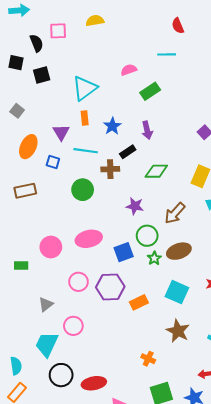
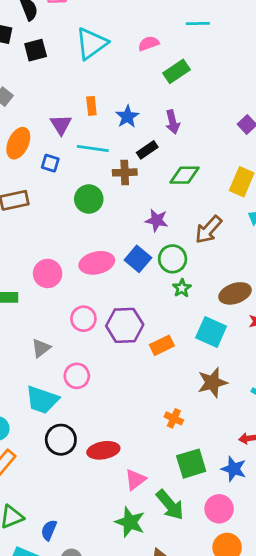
cyan triangle: (85, 88) -> (91, 43), moved
brown ellipse: (179, 251) -> (235, 293), moved
blue square: (124, 252) -> (138, 259), moved, turned -30
brown star: (178, 331) -> (212, 383), turned 30
cyan trapezoid: (47, 344) -> (42, 400), turned -96

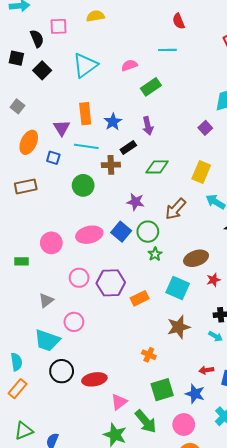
black square: (36, 50) -> (42, 70), turned -30
orange rectangle: (91, 106) -> (85, 114), size x1.5

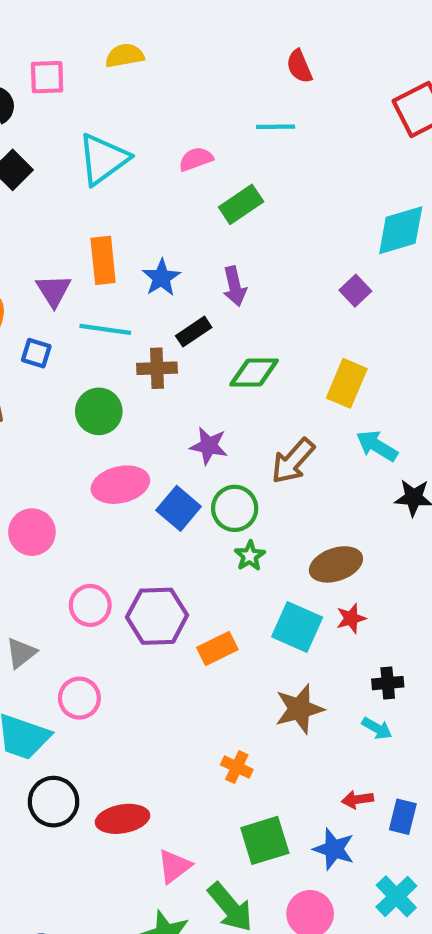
pink ellipse: (89, 235) -> (120, 485), moved
red star: (213, 280) -> (351, 618), moved

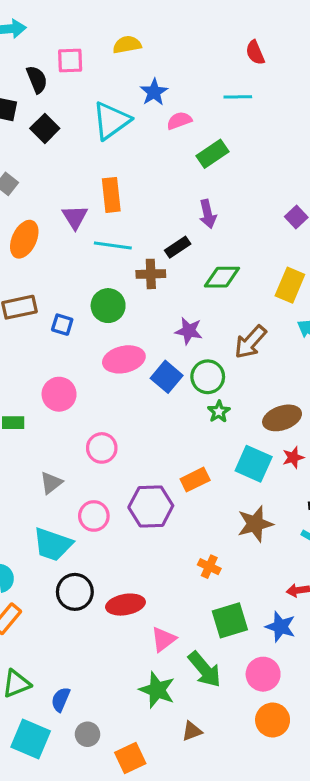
blue star: (161, 278) -> (154, 92), moved
blue square: (36, 353) -> (62, 325), moved
purple hexagon: (157, 616) -> (151, 506), moved

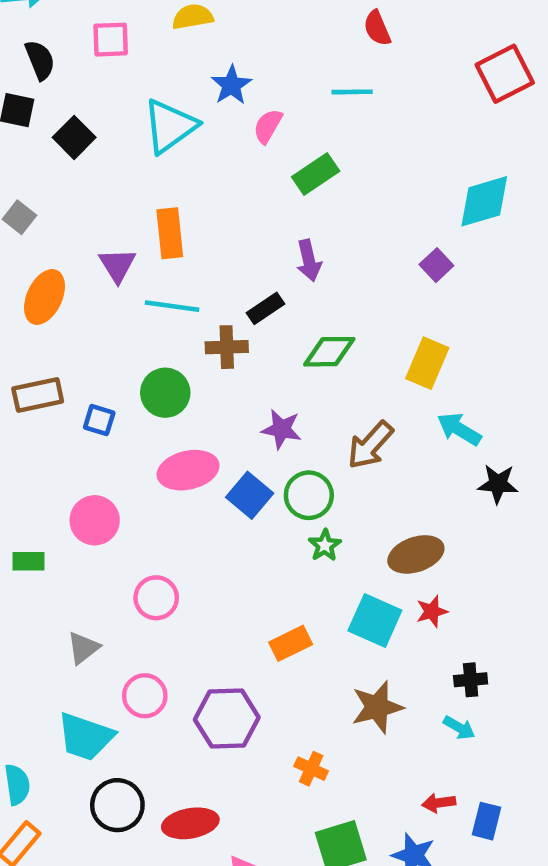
black semicircle: (37, 79) -> (40, 60), moved
pink semicircle: (179, 121) -> (268, 126), turned -40
purple hexagon: (151, 506) -> (227, 719), moved

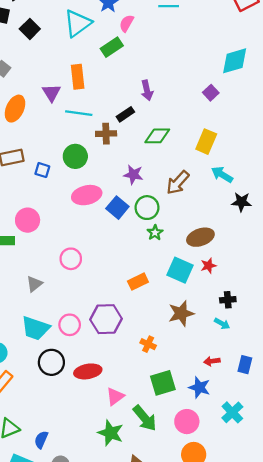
green rectangle: (316, 174) -> (112, 47), moved
pink circle: (95, 520) -> (28, 220), moved
pink circle: (145, 696) -> (70, 325), moved
blue rectangle: (487, 821) -> (245, 365), moved

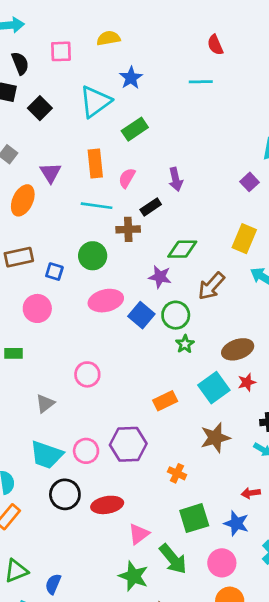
pink semicircle: (127, 23) -> (127, 178), moved
purple triangle: (51, 93) -> (50, 173), moved
green diamond: (157, 136) -> (182, 249), moved
pink circle: (28, 220) -> (37, 308), moved
cyan square: (180, 270) -> (214, 388), turned 30

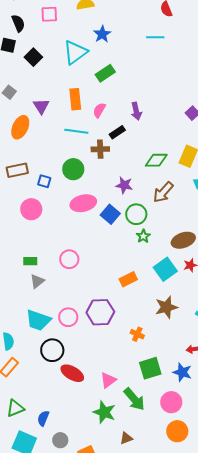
green diamond: (182, 249) -> (156, 160), moved
green rectangle: (14, 353) -> (30, 261), moved
red ellipse: (107, 505) -> (72, 373), moved, turned 40

